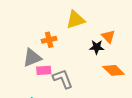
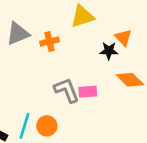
gray triangle: (32, 58) -> (18, 34), moved
pink rectangle: (44, 70) -> (88, 92), moved

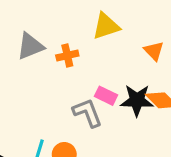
black star: (109, 51) -> (137, 100), moved, size x1.5
pink rectangle: (88, 92) -> (106, 96), moved, turned 30

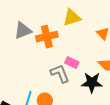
orange cross: (67, 55) -> (47, 37), size x1.5
black star: (137, 100) -> (92, 83), moved

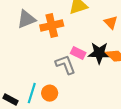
black star: (92, 83) -> (99, 53), moved

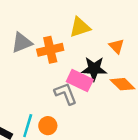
pink rectangle: (78, 53) -> (80, 81), size x1.5
black star: (99, 53) -> (94, 69), moved

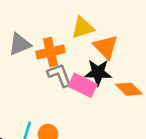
orange triangle: (117, 46) -> (106, 47), moved, size x1.5
gray L-shape: (66, 94) -> (60, 75), moved

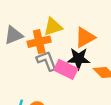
yellow triangle: (83, 28) -> (53, 27), moved
orange triangle: (106, 47) -> (85, 37), turned 45

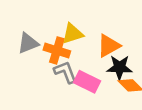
orange cross: (39, 42) -> (57, 50), turned 30
black star: (79, 59) -> (120, 67), moved

